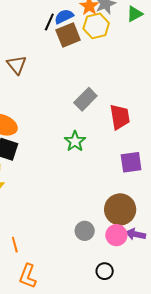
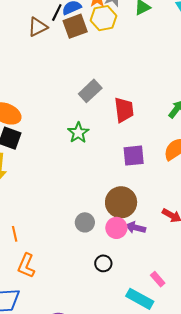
brown triangle: (17, 65) -> (38, 27), moved, turned 40

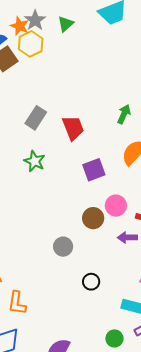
brown circle: (121, 202) -> (93, 218), size x0.7
pink circle: (116, 228) -> (116, 206), moved
purple arrow: (136, 228) -> (127, 237), moved

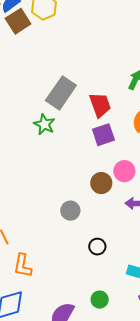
gray rectangle: (36, 118) -> (61, 93), moved, size x1.4
red trapezoid: (73, 128) -> (100, 105), moved
green circle: (114, 338) -> (100, 300), moved

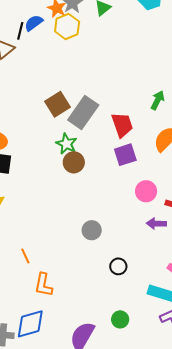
brown square: (18, 21) -> (58, 104), moved
brown circle: (101, 183) -> (74, 162), moved

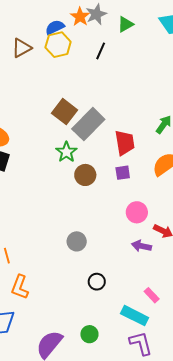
yellow hexagon: (67, 26) -> (58, 45), moved
black line: (20, 31) -> (101, 51), moved
brown square: (58, 104) -> (64, 112), turned -30
purple square: (125, 155) -> (123, 173), size x0.7
brown circle: (74, 162) -> (85, 175), moved

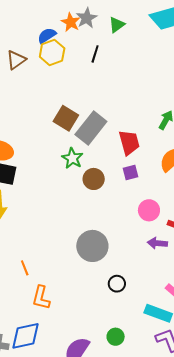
gray circle: (77, 241) -> (92, 246), size x1.6

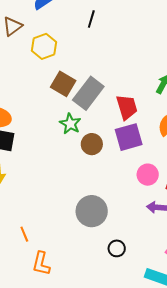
yellow hexagon: (52, 52) -> (44, 46), moved
purple square: (131, 173) -> (129, 137), size x1.8

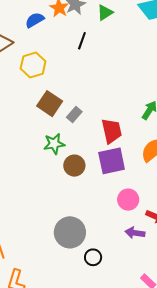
gray rectangle: (88, 93) -> (74, 114), size x0.5
green star: (70, 124) -> (54, 144), turned 30
black circle: (117, 248) -> (93, 257), moved

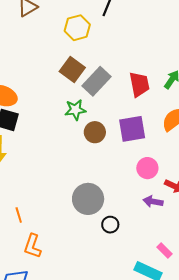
yellow hexagon: (33, 65) -> (77, 28), moved
gray rectangle: (74, 114) -> (96, 81), size x1.8
red trapezoid: (112, 131) -> (139, 84), moved

